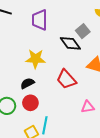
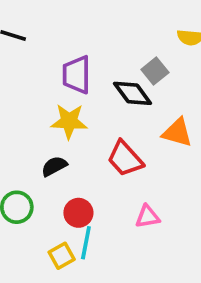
purple trapezoid: (40, 20) -> (77, 75), moved
red circle: (30, 103) -> (78, 213), moved
pink triangle: (88, 107) -> (147, 217), moved

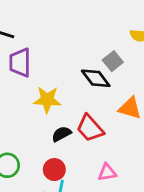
purple trapezoid: (77, 75) -> (20, 63), moved
black semicircle: (54, 166) -> (61, 134), moved

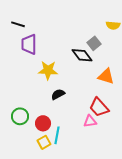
red trapezoid: (90, 128) -> (99, 107), moved
red circle: (54, 170) -> (43, 123), moved

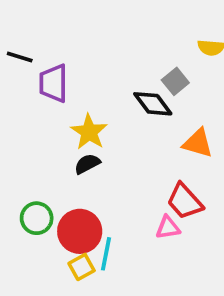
black line: (18, 24) -> (20, 57), moved
yellow star: (48, 70) -> (89, 132), turned 30
black semicircle: (58, 94) -> (87, 164), moved
red circle: (43, 123) -> (80, 231), size x1.5

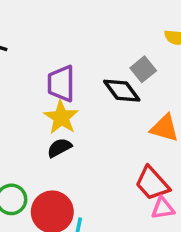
purple trapezoid: (53, 83) -> (61, 84), moved
pink triangle: (168, 228) -> (163, 208), moved

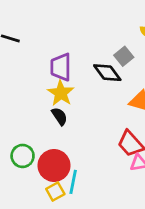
black semicircle: (59, 148) -> (59, 116), turned 84

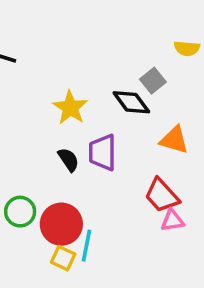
purple trapezoid: (61, 67) -> (103, 152), moved
yellow star: (61, 93) -> (70, 108), moved
yellow square: (55, 191) -> (63, 258), turned -36

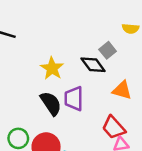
black semicircle: (69, 160) -> (51, 103), size x1.5

